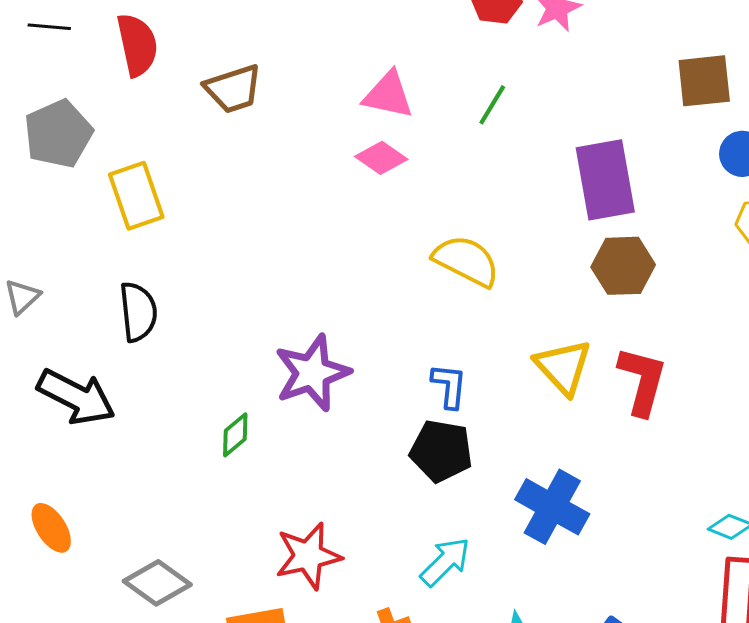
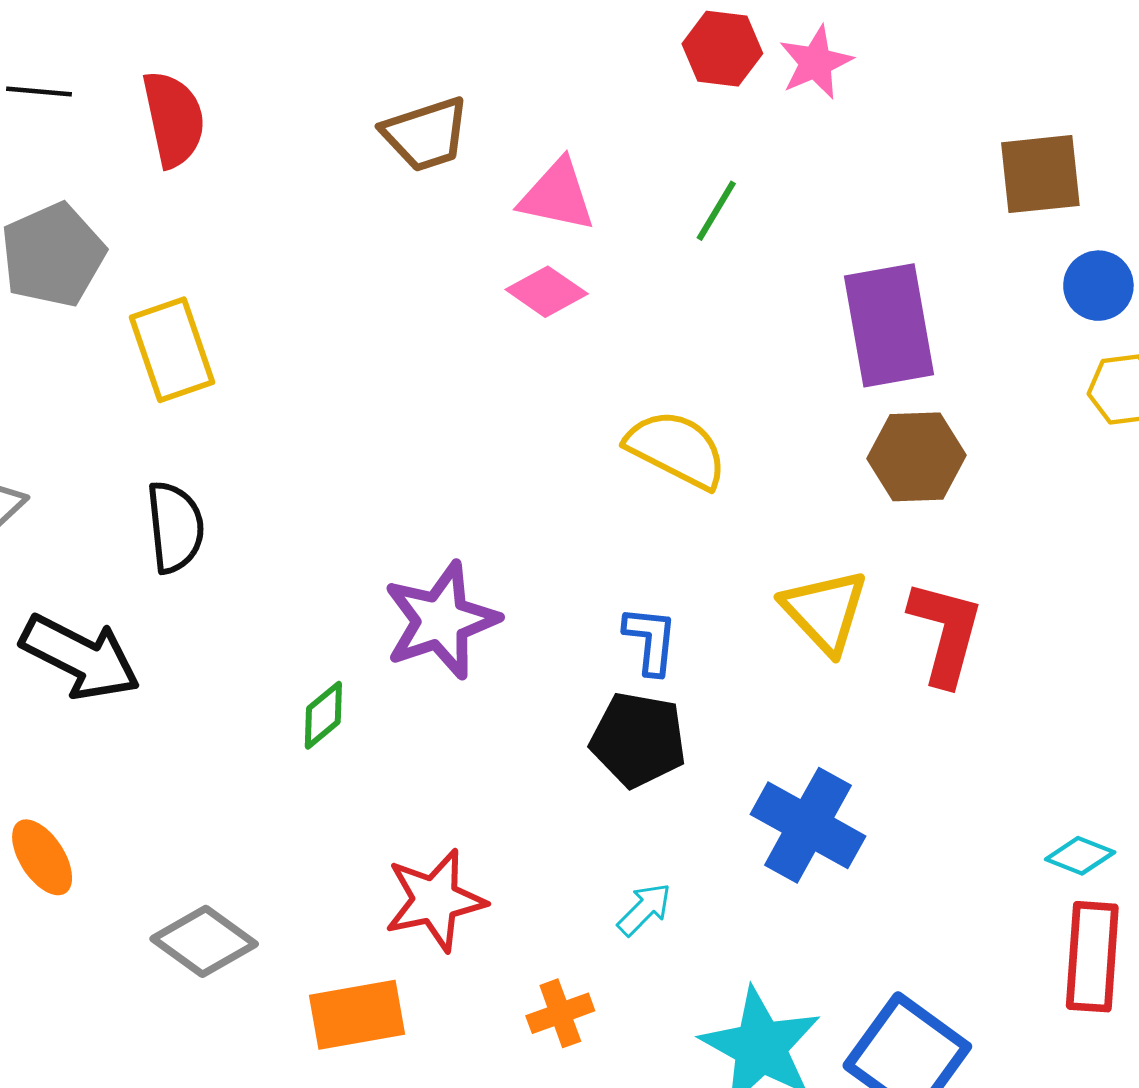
brown trapezoid: (233, 89) -> (426, 134), moved
cyan arrow: (445, 562) -> (644, 909), size x0.7

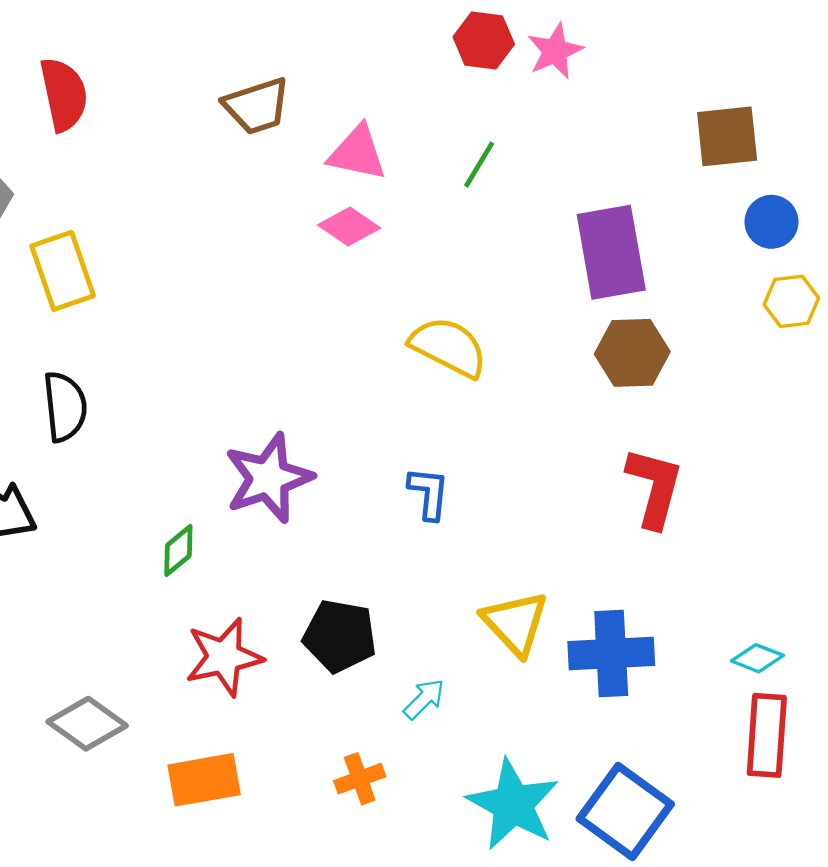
yellow triangle: (825, 611) -> (515, 623), moved
black pentagon: (638, 740) -> (340, 636), moved
blue cross: (808, 825) -> (611, 653), moved, turned -32
red star: (435, 900) -> (224, 657), moved

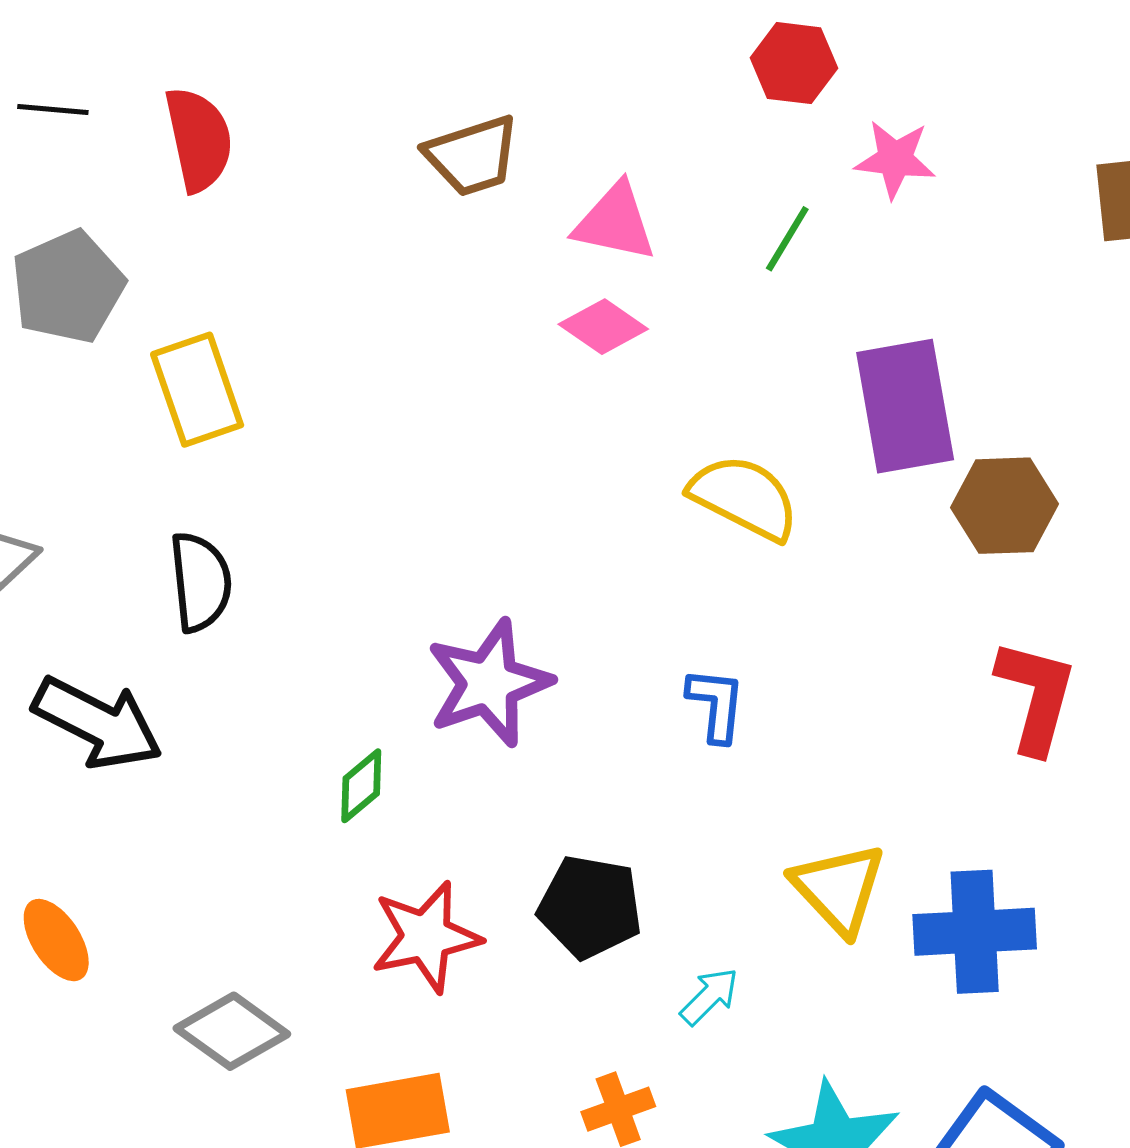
pink star: (555, 51) -> (895, 159), moved, turned 30
purple rectangle: (611, 252) -> (905, 406), moved

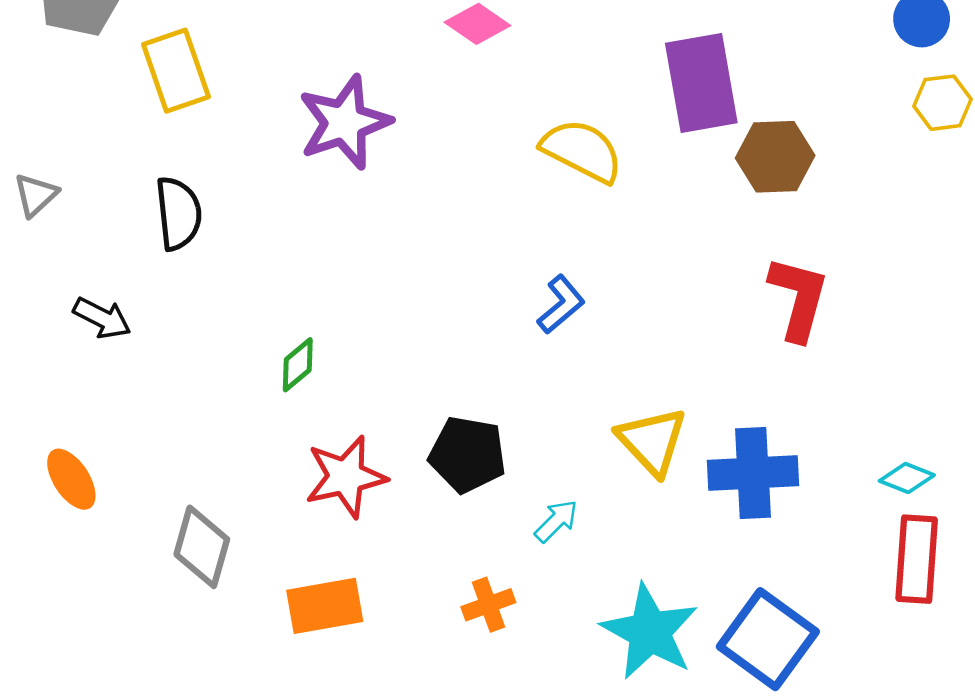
purple star: (489, 683) -> (345, 122), moved
blue L-shape: (716, 705) -> (561, 304), turned 44
black arrow: (98, 723) -> (102, 318), size x0.6
gray diamond: (232, 1031) -> (202, 547), turned 70

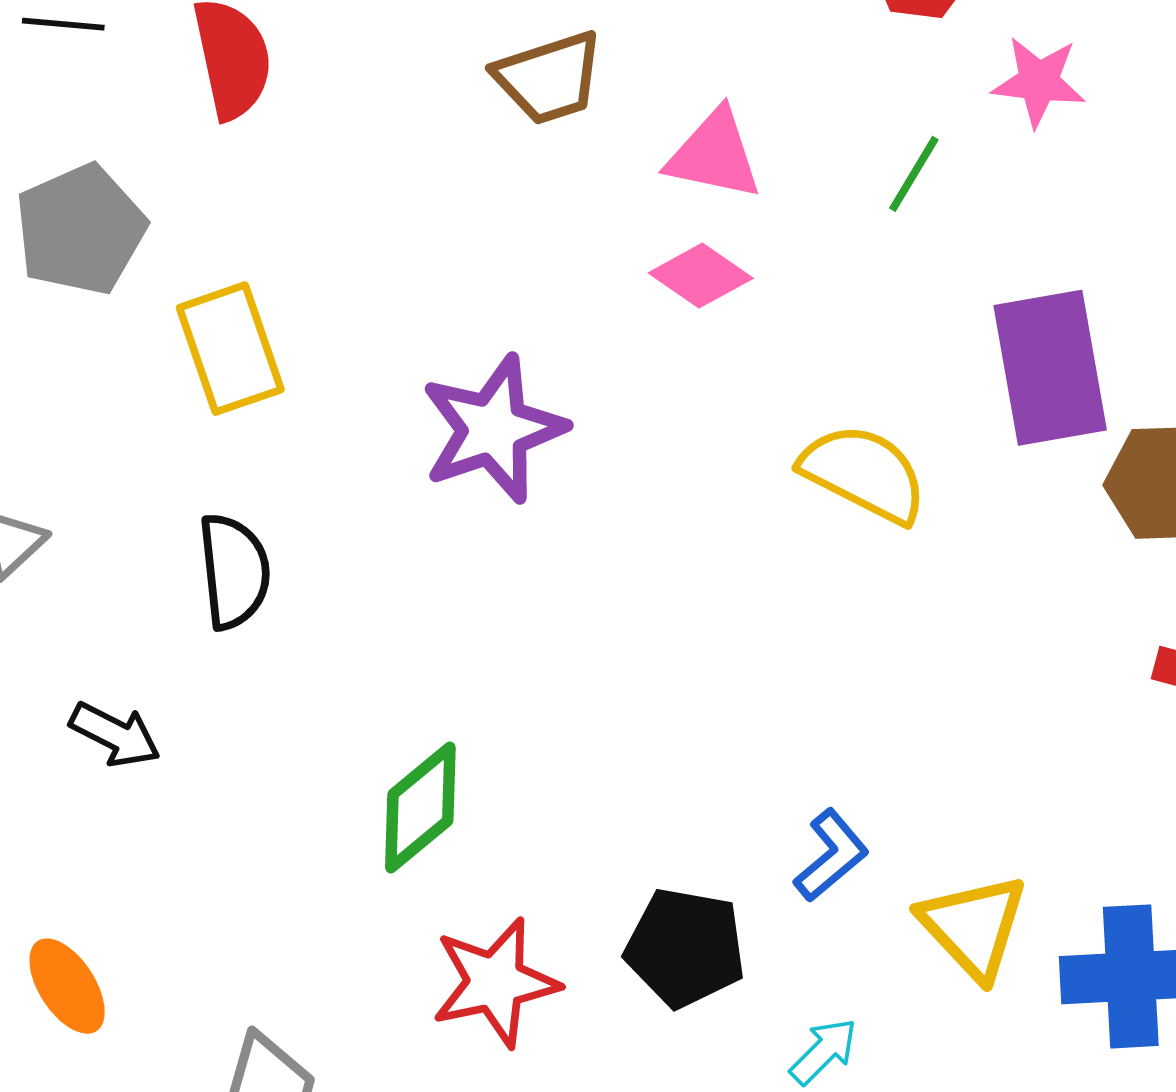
blue L-shape: (561, 304) -> (831, 855), moved
green diamond: (298, 365) -> (420, 807), size x1.5

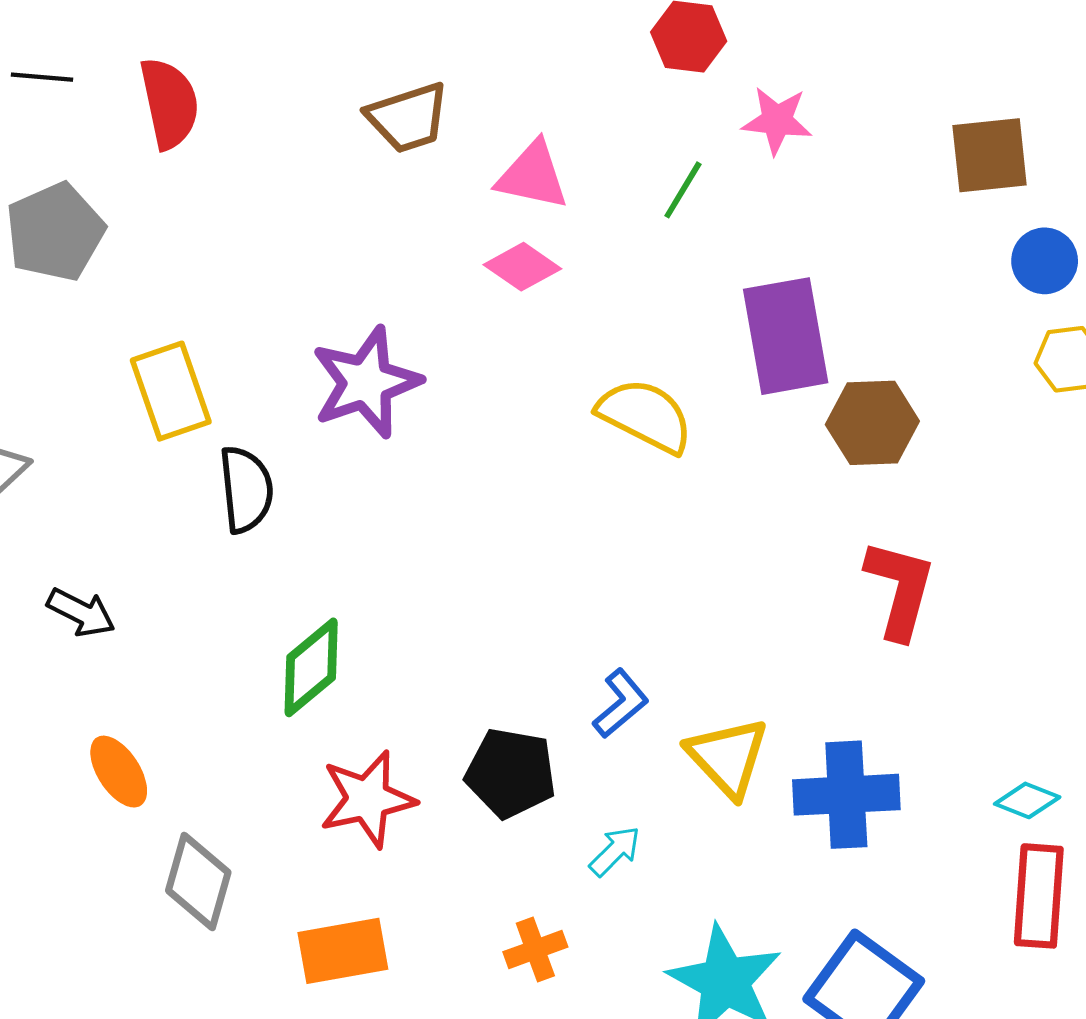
yellow rectangle: (230, 349) -> (171, 391), moved
black semicircle: (234, 571) -> (246, 489), moved
orange ellipse: (67, 986) -> (119, 772), moved

